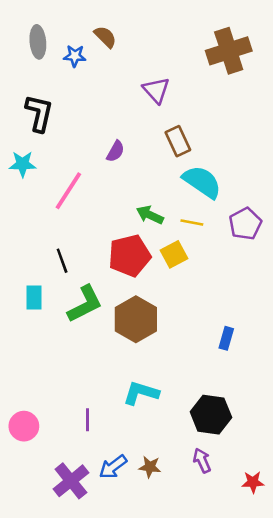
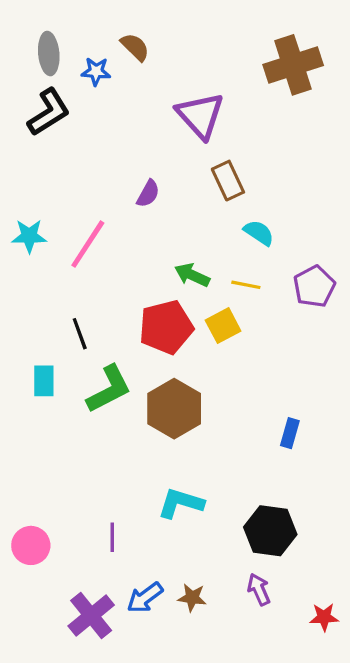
purple triangle: (156, 90) -> (200, 115), size x1.4
black L-shape: (39, 113) -> (49, 112), moved, turned 45
cyan star: (23, 164) -> (29, 236), moved
cyan semicircle: (202, 182) -> (259, 233), size x0.6

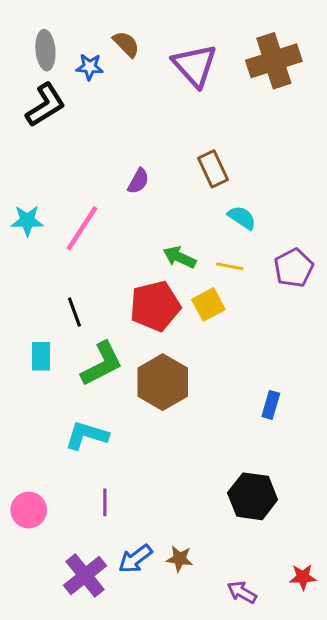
purple triangle: (200, 115) -> (195, 65), moved
cyan L-shape: (181, 503) -> (87, 435), moved
purple arrow: (259, 589) -> (242, 592), moved, turned -36

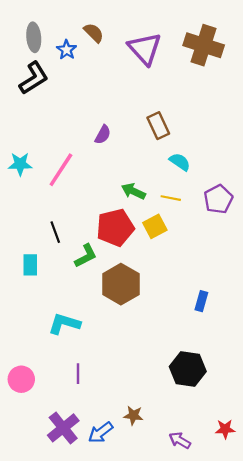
brown cross: (274, 61) -> (204, 45), turned 36
blue star: (90, 67) -> (67, 50), turned 30
green L-shape: (102, 364) -> (86, 256), moved, size x0.7
blue arrow: (135, 559) -> (101, 432), moved

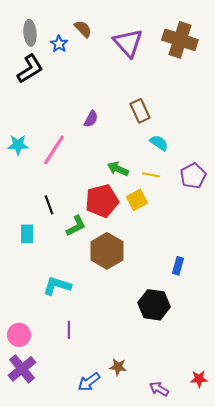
black hexagon: (188, 369) -> (154, 305), moved
purple cross: (63, 428) -> (22, 369), moved

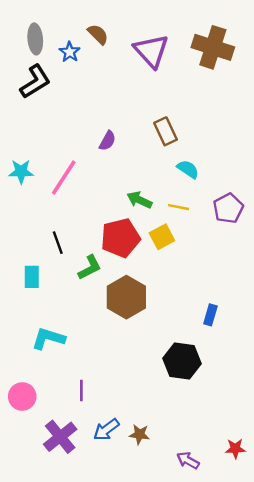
cyan L-shape: (57, 286) -> (48, 338), moved
purple cross: (22, 369) -> (60, 437), moved
blue arrow: (89, 382) -> (106, 430), moved

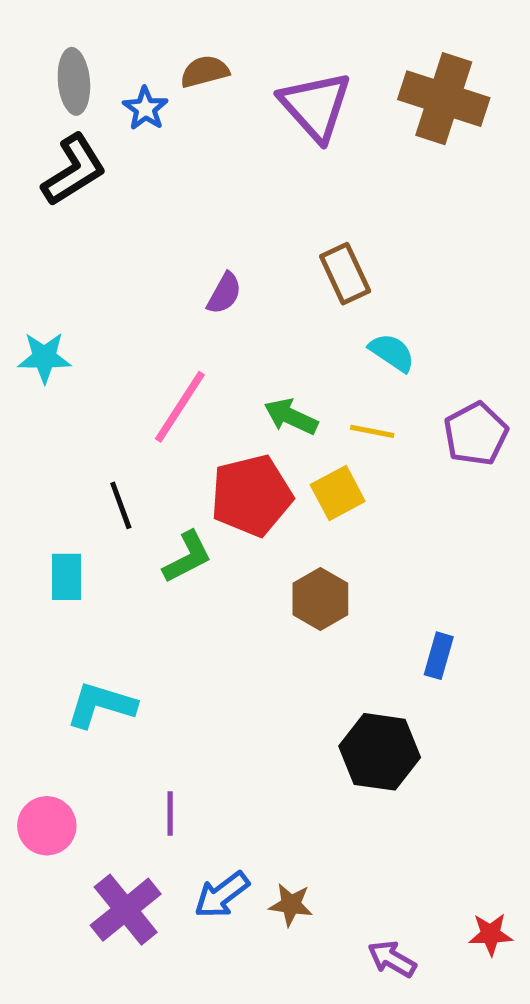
brown semicircle: (98, 34) -> (205, 71), turned -60
pink line: (64, 177) -> (180, 407), moved
brown hexagon: (126, 297) -> (320, 599), moved, size x0.7

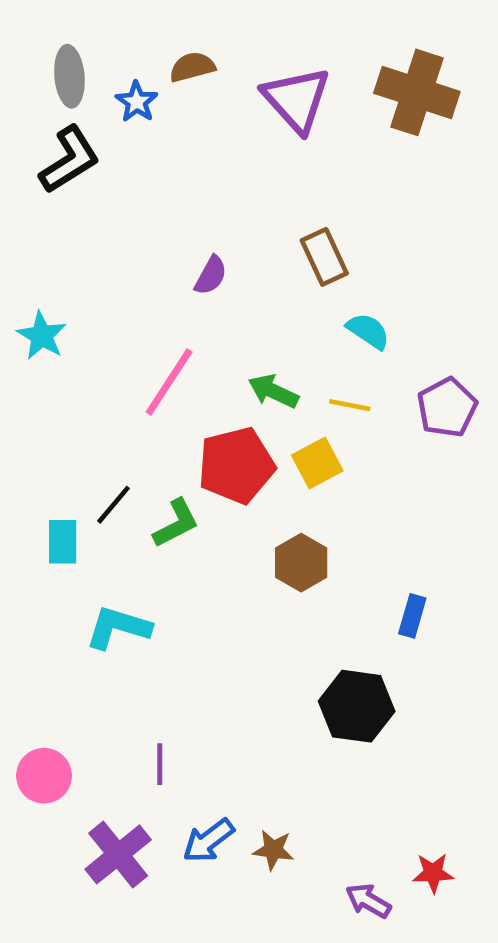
cyan star: (44, 357) -> (42, 336), turned 30
black line: (121, 505) -> (113, 505), moved, turned 60
cyan L-shape: (101, 705) -> (118, 627), moved
red star: (491, 934) -> (433, 873), moved

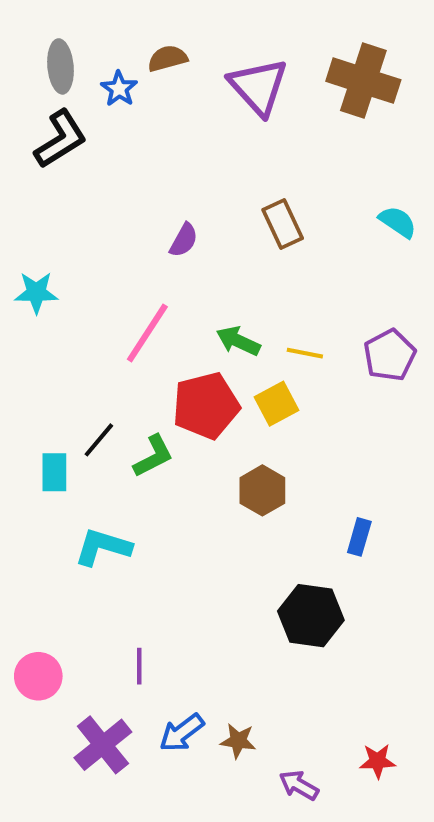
cyan semicircle: (368, 331) -> (398, 222), moved
cyan star: (42, 336) -> (36, 293), turned -30
purple arrow: (368, 901) -> (299, 785), moved

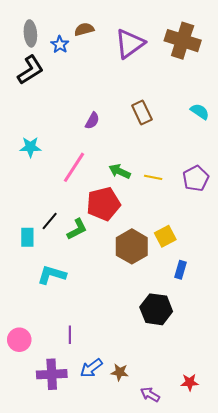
purple triangle: (258, 87) -> (130, 44), turned 36
cyan star: (36, 293) -> (30, 147), moved
yellow square: (277, 404) -> (165, 236), moved
brown hexagon: (262, 490) -> (132, 246), size x1.4
purple cross: (103, 745) -> (52, 374), turned 36

